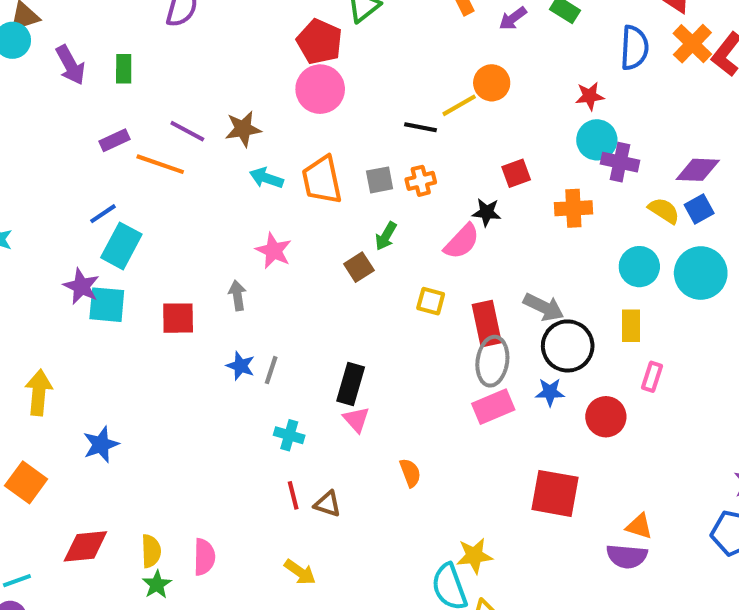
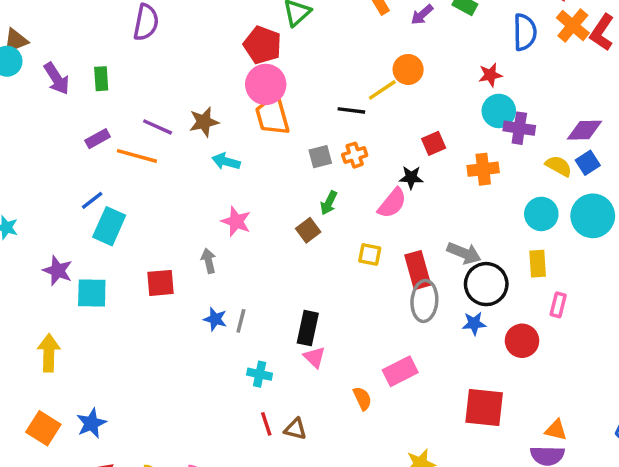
orange trapezoid: (322, 180) -> (272, 115), moved
purple star: (81, 286) -> (58, 271), moved
cyan square: (107, 305) -> (92, 293), moved
pink rectangle: (493, 407) -> (400, 371), moved
blue star: (101, 444) -> (91, 423), moved

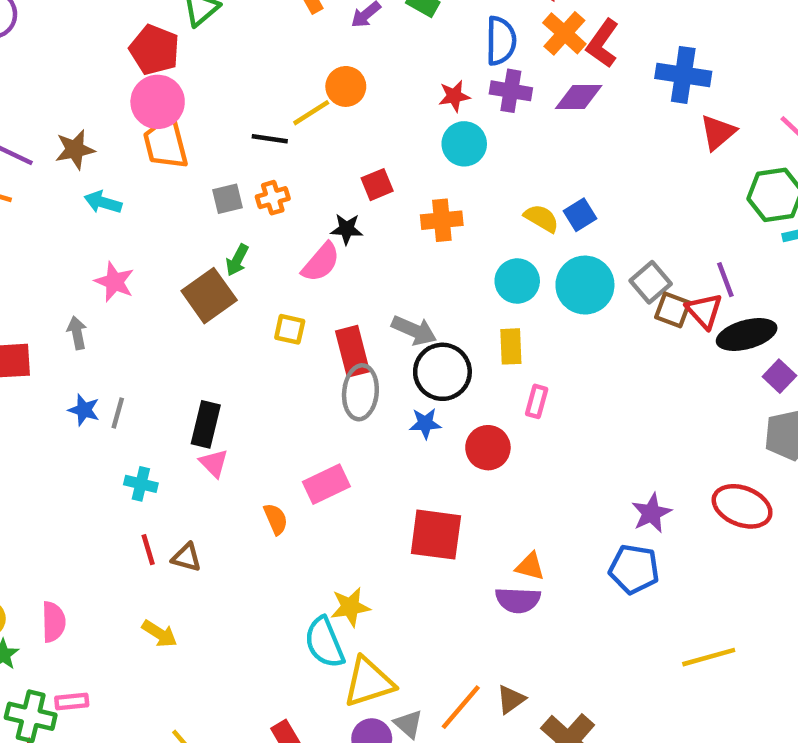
purple cross: (519, 128) -> (511, 91), moved
purple diamond: (584, 130) -> (579, 97), moved
brown square: (308, 230) -> (209, 296), size x1.6

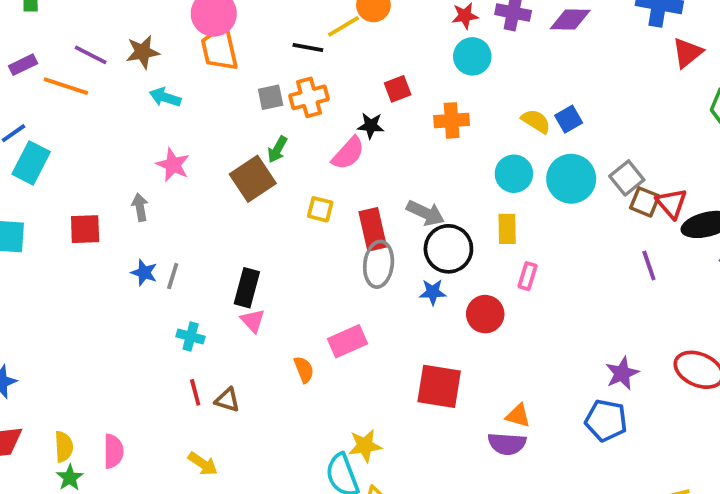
orange cross: (273, 198) -> (309, 97), size x1.4
purple line: (725, 280) -> (649, 265), moved

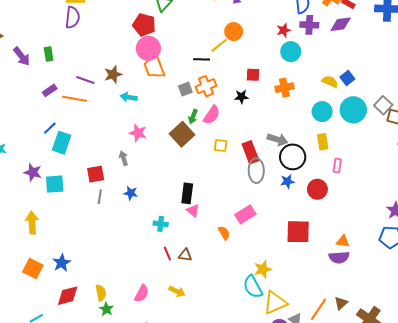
red square: (398, 89) -> (253, 75), turned 32
pink semicircle: (348, 153) -> (212, 115), moved
gray line: (173, 276) -> (100, 197), moved
pink semicircle: (113, 451) -> (142, 293), moved, turned 36

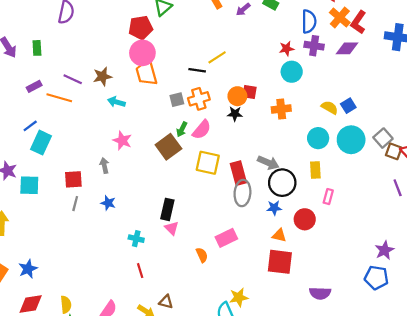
red pentagon: (144, 25) -> (141, 28), turned -30
orange circle: (234, 32) -> (237, 96), moved
yellow square: (221, 145) -> (208, 163), size x1.6
orange triangle: (343, 241) -> (279, 235), moved
brown triangle: (185, 255) -> (166, 302), moved

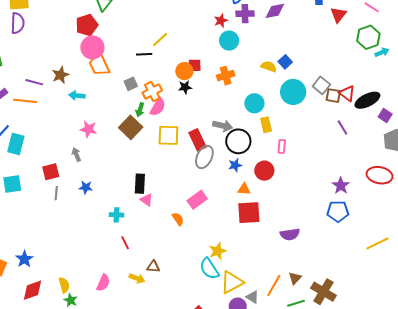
orange cross: (199, 99) -> (152, 91), moved
cyan circle: (318, 138) -> (254, 103), moved
gray ellipse: (242, 193) -> (204, 157), turned 30

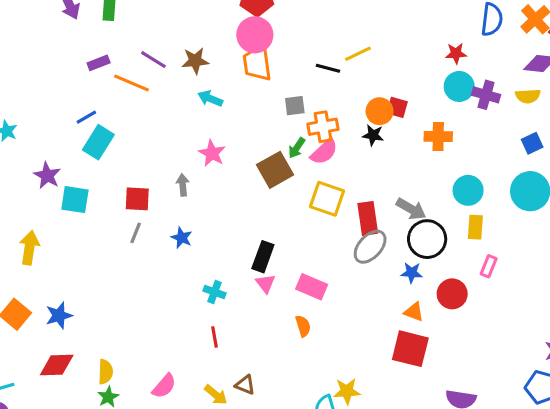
purple cross: (245, 14) -> (486, 95), moved
yellow semicircle: (269, 67) -> (528, 96), moved, turned 140
pink rectangle: (197, 200) -> (312, 287), moved, turned 42

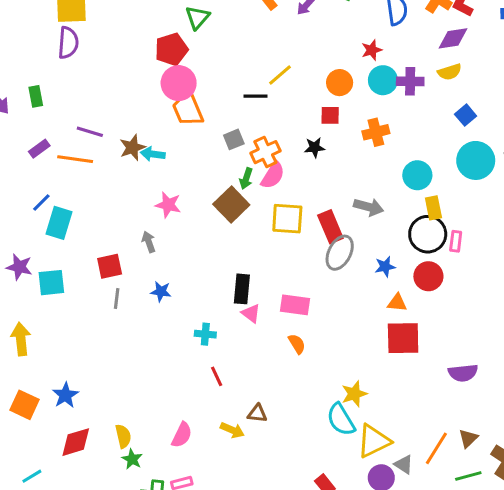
brown star: (195, 61) -> (132, 148), moved
orange circle: (380, 111) -> (340, 83), moved
black circle: (427, 239) -> (428, 234), moved

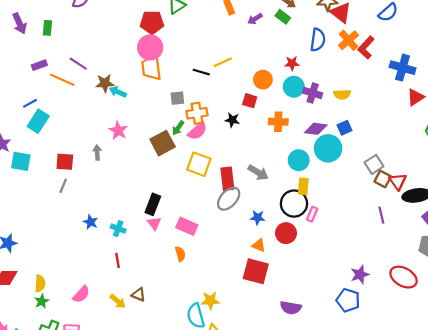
purple diamond: (453, 38) -> (316, 129), moved
cyan circle: (476, 160) -> (328, 148), moved
blue star: (161, 291) -> (91, 222), moved

